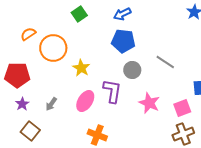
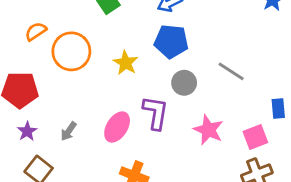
yellow star: (81, 68) -> (126, 63), moved

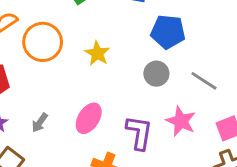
blue pentagon: (171, 41) -> (168, 32), moved
gray line: (231, 71) -> (204, 81), moved
purple L-shape: (156, 113) -> (139, 133), moved

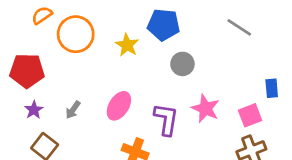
blue pentagon: (168, 32) -> (164, 25), moved
gray line: (204, 81) -> (239, 27), moved

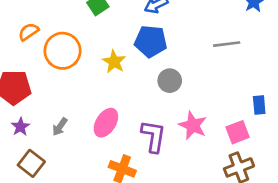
gray line: (239, 27) -> (227, 44), turned -40

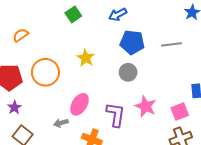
blue pentagon: (151, 41) -> (132, 42), moved
orange circle: (63, 51) -> (45, 72), moved
gray arrow: (60, 127) -> (61, 123), moved, turned 40

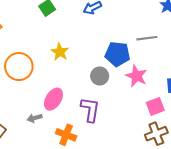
blue pentagon: (132, 42) -> (117, 54), moved
gray circle: (128, 72) -> (100, 76), moved
pink star: (146, 106) -> (136, 76), moved

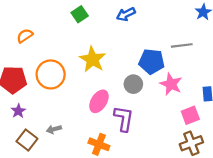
yellow star: (60, 52) -> (93, 59), size x1.4
pink ellipse: (53, 99) -> (99, 101), moved
gray arrow: (35, 118) -> (54, 129), moved

